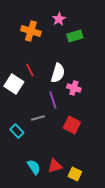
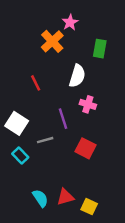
orange cross: (31, 31) -> (52, 41), moved, turned 30
green rectangle: (75, 36) -> (100, 49), moved, turned -63
white semicircle: (58, 73) -> (77, 76), moved
white square: (14, 84) -> (17, 123), moved

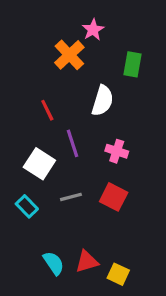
pink cross: (88, 104) -> (117, 151), moved
purple line: (63, 119) -> (73, 143), moved
white square: (17, 123) -> (39, 164), moved
gray line: (45, 140) -> (71, 197), moved

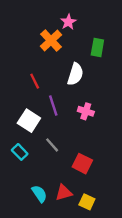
gray line: (71, 197) -> (52, 145), turned 63
red square: (114, 197) -> (82, 164), moved

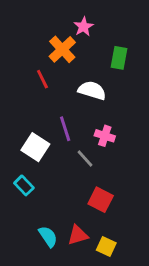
white semicircle: (75, 74) -> (92, 90), turned -90
red line: (35, 81) -> (42, 79), moved
gray line: (52, 145) -> (85, 159), moved

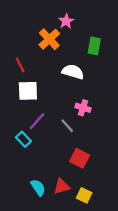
red line: (42, 79) -> (20, 65), moved
purple line: (65, 129) -> (37, 121), moved, turned 60
white square: (35, 147) -> (28, 91), moved, turned -35
cyan rectangle: (24, 185) -> (23, 139), moved

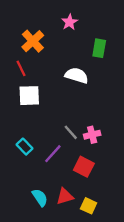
orange cross: (49, 39) -> (33, 41), moved
pink cross: (83, 108) -> (92, 135), moved, turned -32
purple line: (37, 121) -> (53, 154), moved

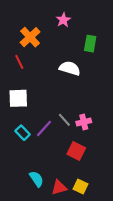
white square: (29, 96) -> (18, 98), moved
purple line: (53, 154) -> (44, 128), moved
red triangle: (65, 196) -> (59, 188), moved

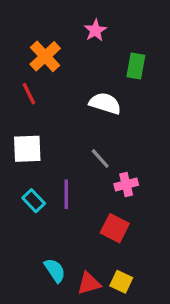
gray line: (64, 120) -> (100, 158), moved
purple line: (44, 128) -> (66, 194), turned -42

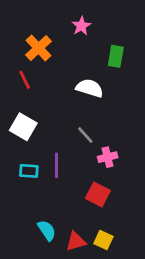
white square: (27, 149) -> (23, 127), turned 32
cyan rectangle: (34, 201) -> (29, 171), turned -42

